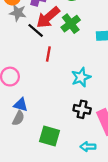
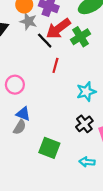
black cross: (82, 109) -> (84, 124), turned 35

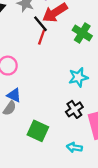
green cross: (80, 37) -> (82, 33), moved, turned -30
red line: (55, 65) -> (42, 37), moved

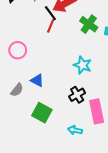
cyan star: (78, 77) -> (83, 65), turned 30
blue triangle: (14, 95) -> (37, 80), moved

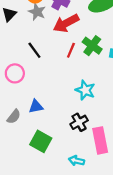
black line: (50, 13) -> (34, 50), moved
red line: (51, 26) -> (71, 50), moved
blue triangle: (37, 80) -> (36, 106), turned -40

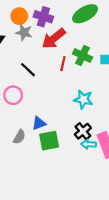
green square: (41, 141) -> (49, 141), moved, turned -30
cyan arrow: (76, 161) -> (89, 144), moved

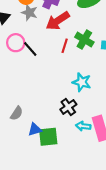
pink circle: (13, 95) -> (16, 43), moved
blue triangle: (39, 123) -> (35, 129), moved
black cross: (83, 131) -> (68, 107), moved
green square: (49, 141) -> (48, 137), moved

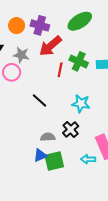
gray star: (29, 13) -> (21, 55), moved
black line: (30, 49) -> (39, 100), moved
gray semicircle: (17, 113) -> (48, 137), moved, turned -120
cyan arrow: (83, 126) -> (88, 159), moved

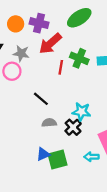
cyan star: (81, 104) -> (81, 112), moved
gray semicircle: (48, 137) -> (49, 123), moved

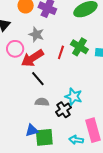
red arrow: (50, 44) -> (32, 58), moved
gray star: (21, 53) -> (36, 34), moved

